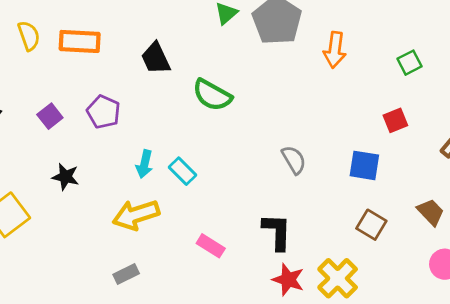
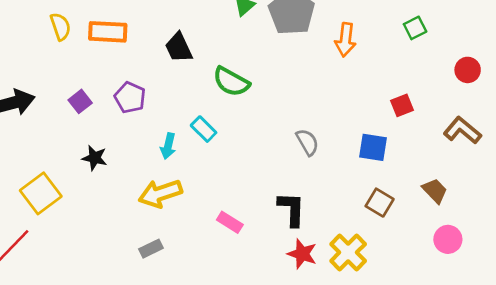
green square: (409, 63) -> (415, 28), moved
cyan rectangle: (182, 171) -> (204, 129), moved

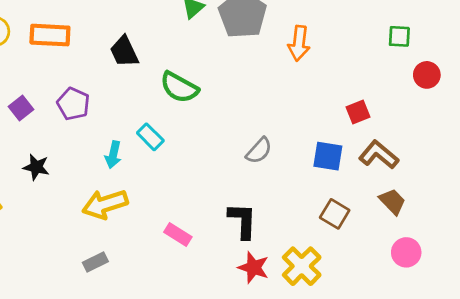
green square: (415, 28) -> (399, 36), moved, turned 30
brown L-shape: (462, 130) -> (379, 155), moved
gray semicircle: (307, 142) -> (259, 151), turned 72

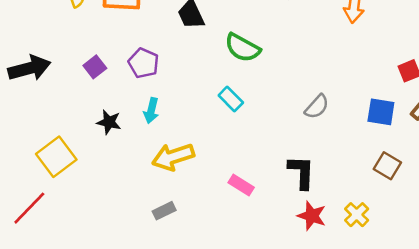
cyan rectangle: (150, 137) -> (231, 99), moved
cyan arrow: (113, 155) -> (151, 111), moved
yellow cross: (302, 266) -> (357, 215), size x0.7

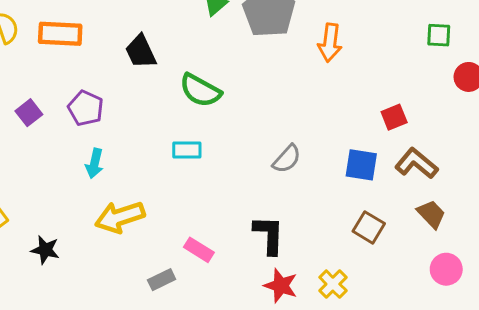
cyan rectangle: (231, 99) -> (187, 150), turned -45
black star: (109, 122) -> (45, 250), moved
gray rectangle: (164, 211) -> (162, 280), moved

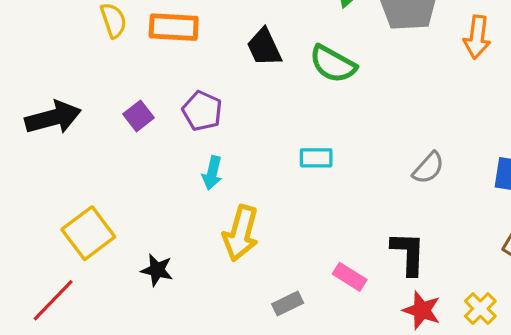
green semicircle: (200, 90) -> (333, 64), moved
yellow arrow: (120, 217) -> (241, 233), turned -57
pink rectangle: (199, 250) -> (350, 277), moved

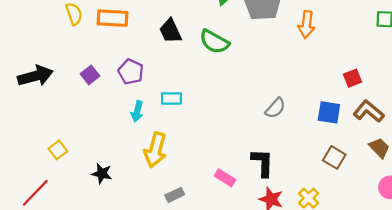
cyan rectangle: (316, 158) -> (171, 98), moved
yellow square: (88, 233) -> (58, 150), size x0.6
gray rectangle: (288, 304) -> (175, 195), moved

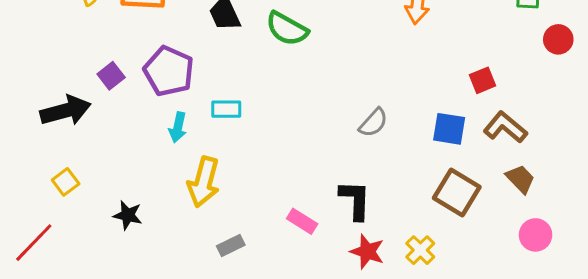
purple pentagon: (131, 72) -> (169, 71), size x1.4
black arrow: (35, 76) -> (66, 111), moved
brown square: (334, 157) -> (457, 192), size x1.4

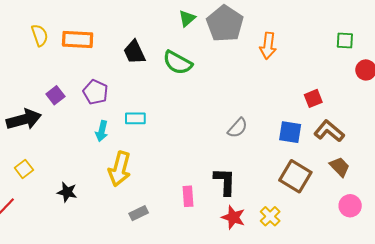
purple pentagon: (169, 71) -> (95, 92), size x0.7
pink rectangle: (302, 221) -> (188, 196), turned 54

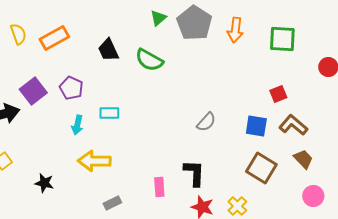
orange rectangle: (78, 39) -> (54, 38), turned -32
green square: (345, 41) -> (282, 39), moved, size x1.6
orange arrow: (268, 46) -> (235, 30), moved
purple square: (55, 95) -> (33, 91), size x1.5
yellow arrow: (120, 169) -> (94, 161), turned 76

